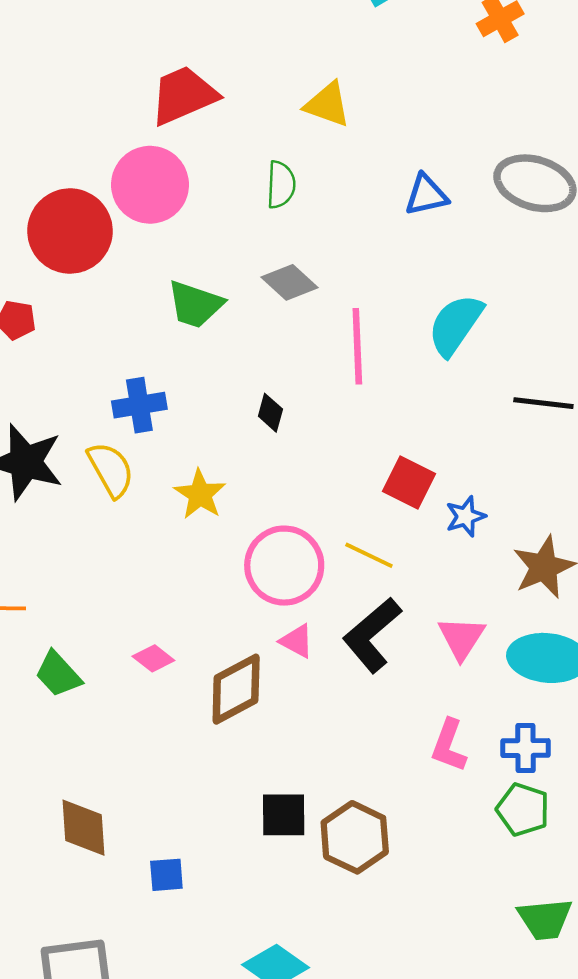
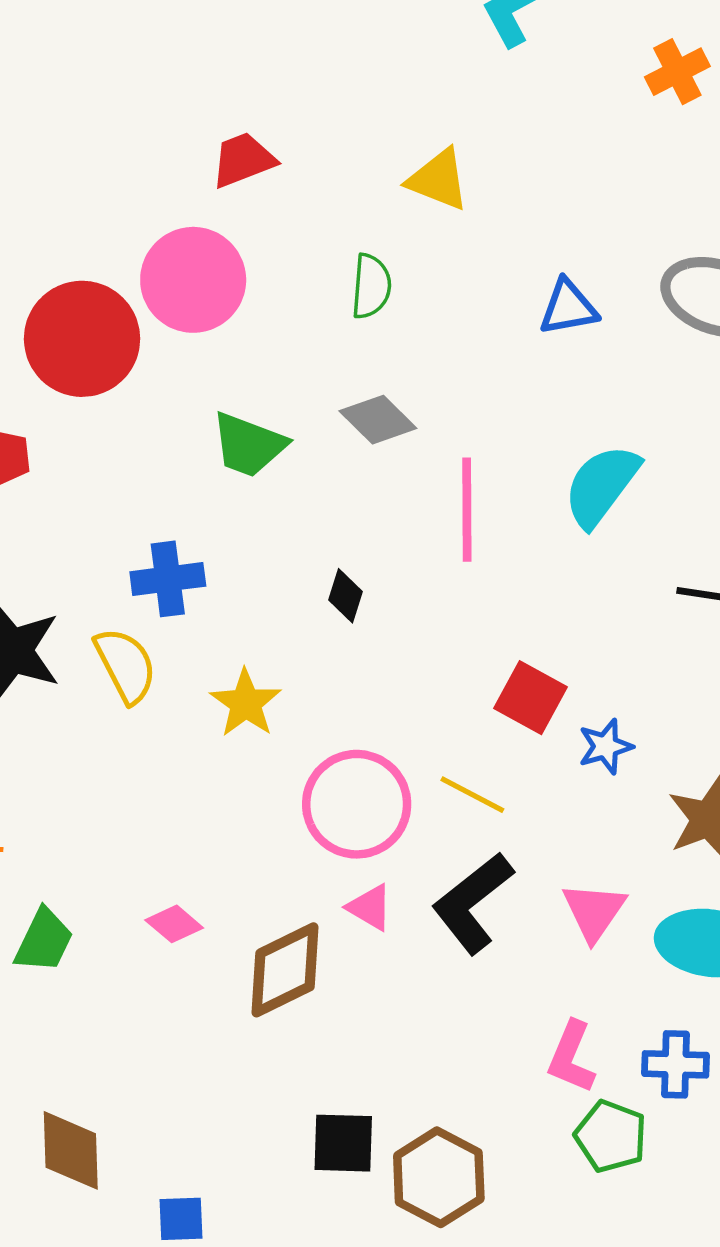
red trapezoid: (184, 95) -> (243, 160), size x0.7
green trapezoid: (58, 674) -> (44, 941), turned -114
green pentagon: (523, 809) -> (611, 1136), moved

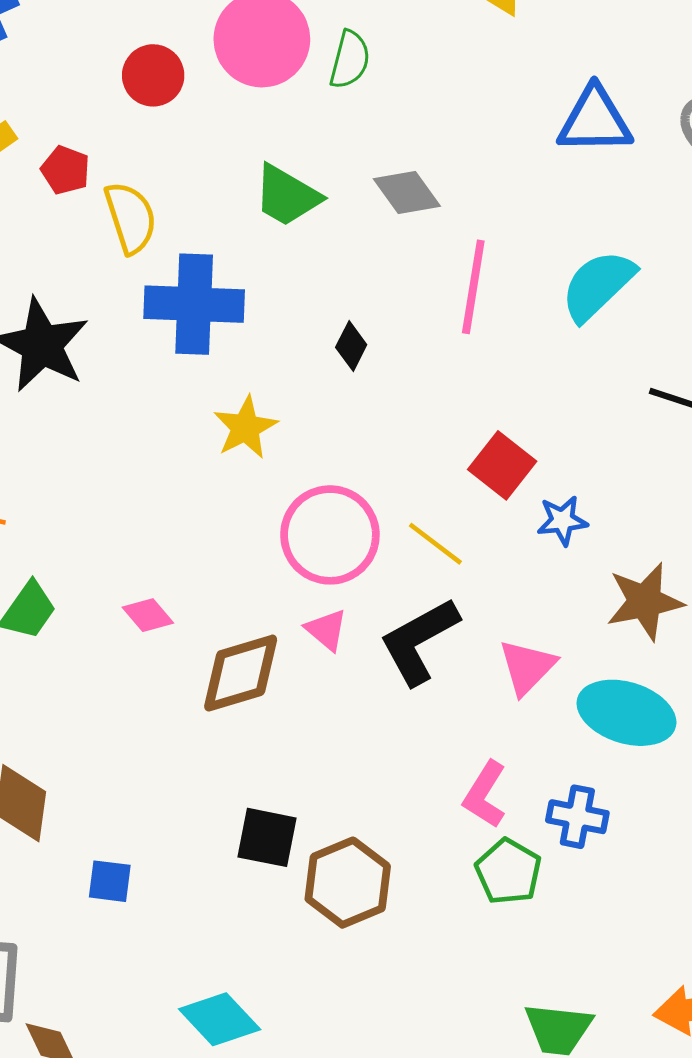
green semicircle: (371, 286) -> (350, 60), moved
blue triangle: (568, 307) -> (595, 120), size x1.4
red circle: (82, 339) -> (153, 75), size x0.6
blue cross: (168, 579) -> (194, 304), size x1.5
yellow semicircle: (126, 665) -> (131, 218), moved

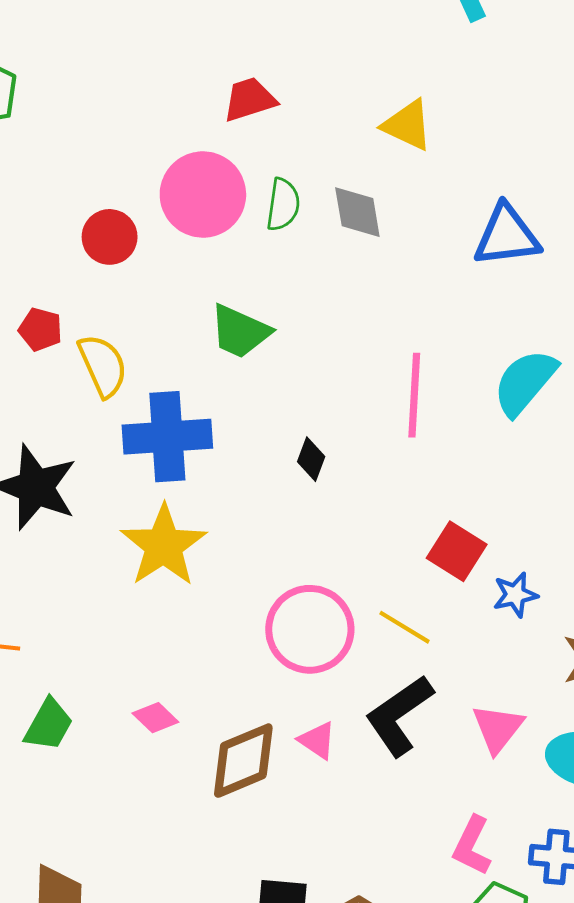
gray diamond: (407, 193) -> (357, 212), moved, turned 32
yellow star: (245, 427) -> (164, 546), moved, size x1.5
pink triangle: (326, 630) -> (317, 740), moved

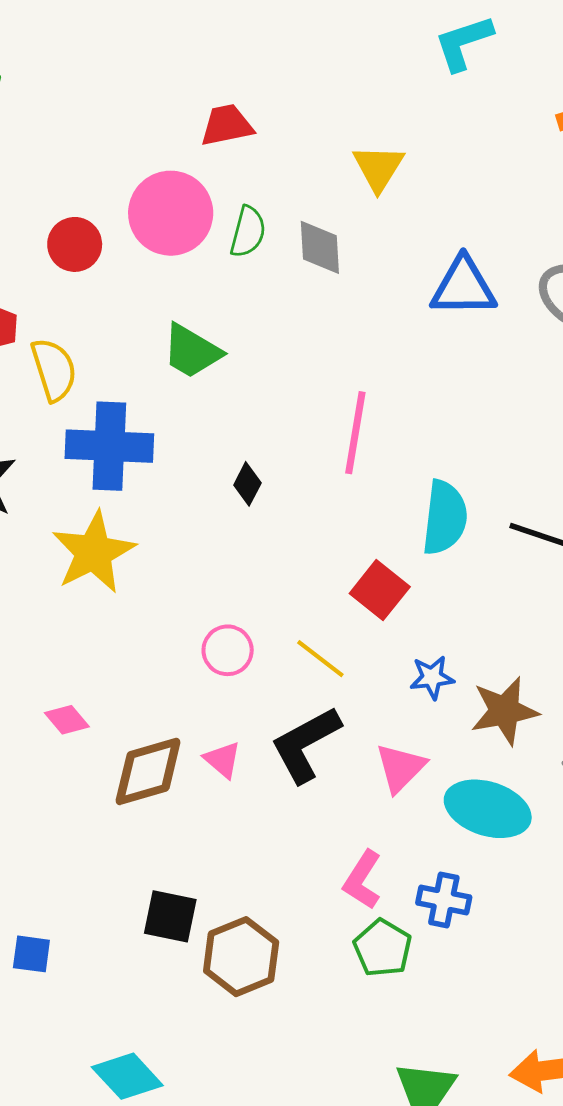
yellow triangle: (407, 125) -> (378, 168), turned 30
cyan semicircle: (525, 382) -> (445, 518), moved, turned 140
blue star: (515, 595) -> (432, 677), moved
pink circle: (310, 629) -> (228, 650), size x0.6

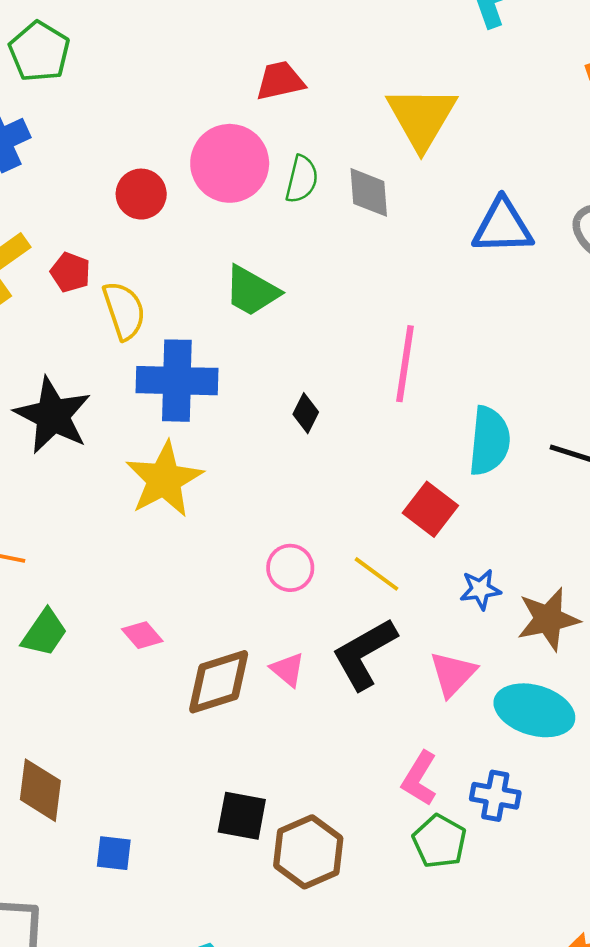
yellow triangle: (378, 168) -> (422, 117), size x1.5

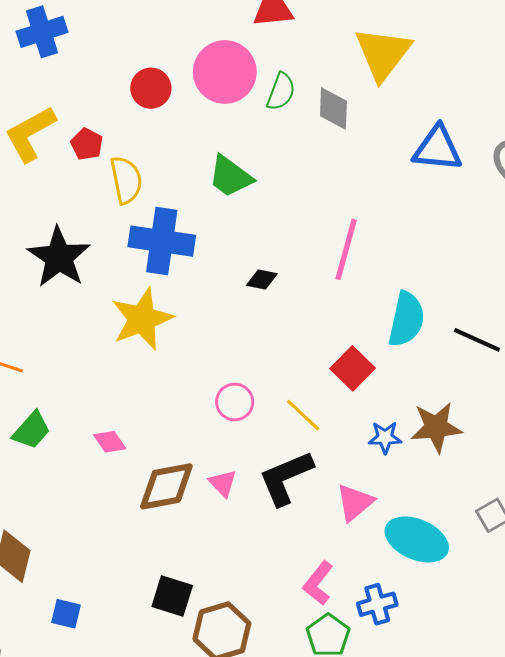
black diamond: (306, 413) -> (262, 280), turned 68
brown star: (548, 619) -> (436, 427), moved
blue cross: (495, 796) -> (377, 604), turned -33

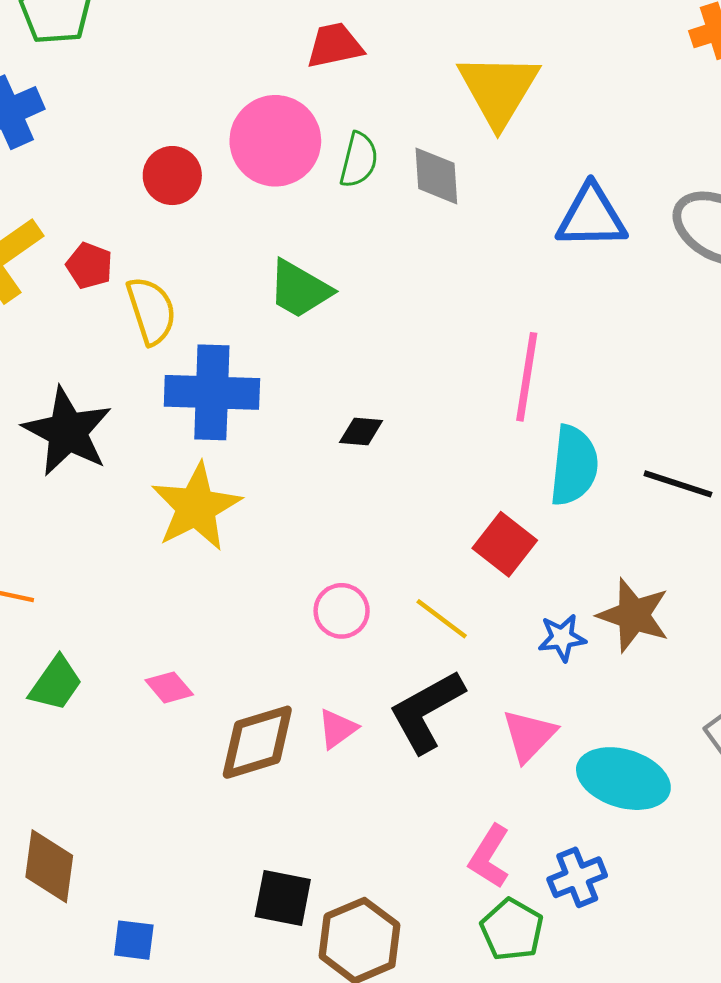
pink line: (346, 249) -> (527, 377), moved
brown star: (436, 427) -> (634, 615), turned 30
pink triangle: (223, 483) -> (337, 729), turned 44

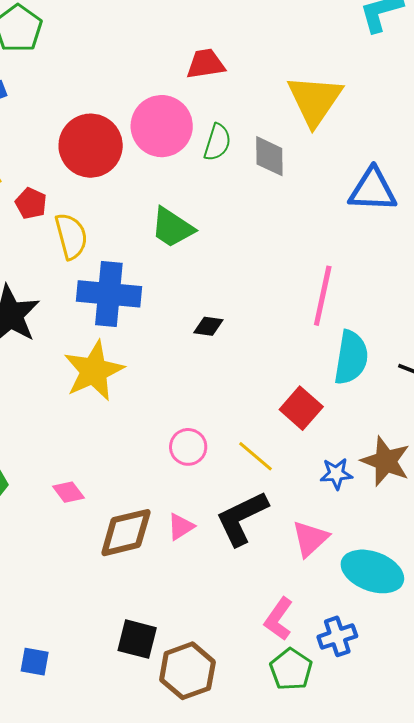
red circle: (172, 176) -> (91, 146), size x1.6

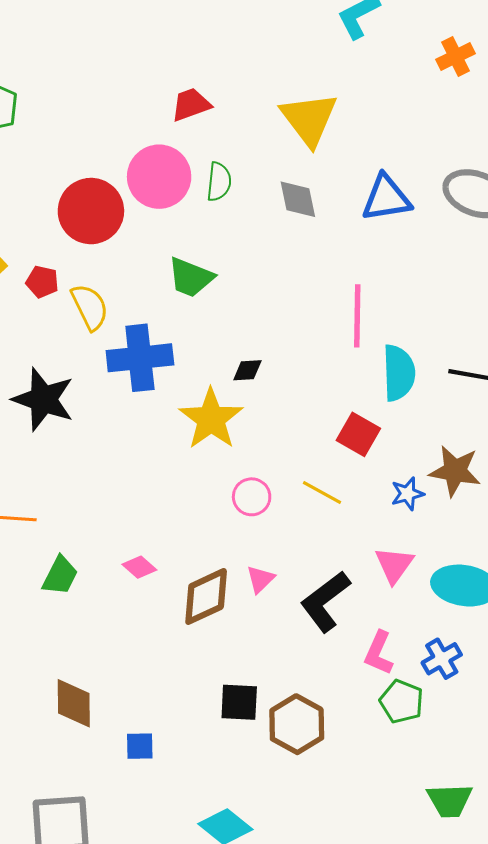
gray diamond: (269, 156) -> (298, 199), moved
yellow star: (94, 371) -> (211, 419), moved
black L-shape: (242, 518) -> (325, 601), moved

